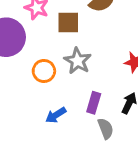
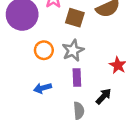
purple rectangle: (94, 103) -> (77, 78), moved, turned -36

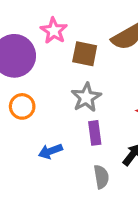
orange circle: (44, 50) -> (22, 106), moved

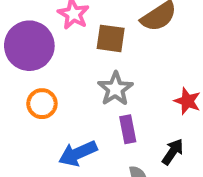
blue arrow: (50, 151) -> (78, 153), size x1.4

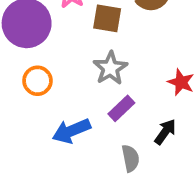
purple rectangle: (128, 129) -> (121, 108), turned 56

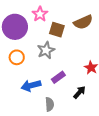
gray star: (110, 68) -> (46, 50), moved
gray semicircle: (130, 158) -> (50, 104), moved

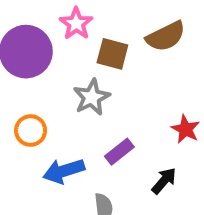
orange circle: (17, 57) -> (31, 131), moved

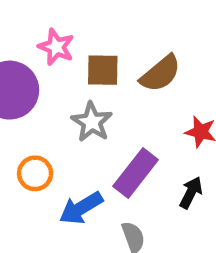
brown semicircle: (166, 36) -> (160, 73), moved
purple rectangle: (119, 152) -> (136, 173), size x1.5

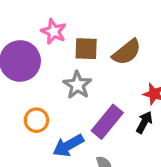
black arrow: (191, 193) -> (144, 122), moved

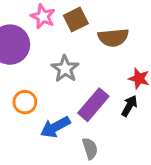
brown square: (86, 49) -> (76, 19), moved, turned -30
brown semicircle: (127, 52) -> (113, 38), turned 32

